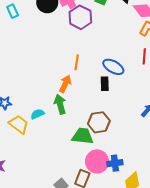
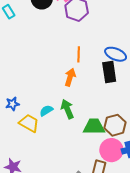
black rectangle: (105, 84) -> (109, 72), size x1.5
green arrow: (60, 104) -> (67, 109), moved
brown hexagon: (99, 122) -> (115, 125), moved

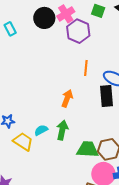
orange line: (79, 54) -> (86, 68), moved
green arrow: (67, 109) -> (62, 130), turned 30

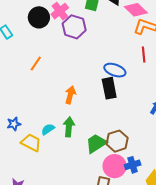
orange line: (86, 68) -> (36, 63), moved, turned 35
green trapezoid: (88, 149) -> (96, 143), turned -30

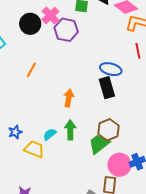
brown hexagon: (117, 141) -> (109, 130), moved

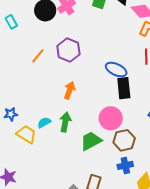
purple hexagon: (66, 30) -> (68, 50), moved
black rectangle: (107, 88) -> (124, 88), moved
brown hexagon: (109, 130) -> (124, 140), moved
pink circle: (119, 165) -> (111, 118), moved

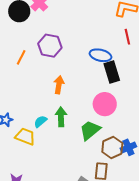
brown hexagon: (124, 140) -> (112, 148), moved

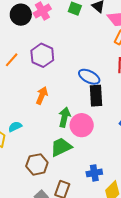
green arrow: (61, 117) -> (64, 117), moved
brown hexagon: (112, 148) -> (37, 164), moved

